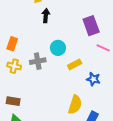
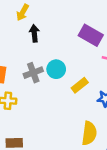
purple rectangle: (91, 26) -> (91, 35), turned -30
gray cross: (38, 61) -> (33, 73), moved

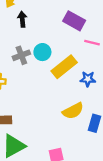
yellow rectangle: (80, 85) -> (64, 67), size x1.6
yellow semicircle: (89, 133) -> (73, 111), turned 55

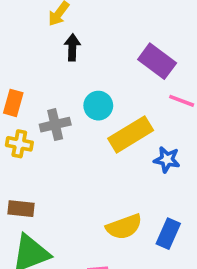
gray cross: (21, 55) -> (55, 125), moved
yellow semicircle: (73, 111) -> (124, 227), moved

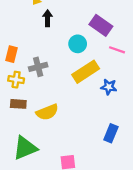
cyan circle: (98, 106) -> (78, 44), moved
brown rectangle: (21, 209) -> (18, 104), moved
yellow semicircle: (124, 227) -> (47, 112), moved

